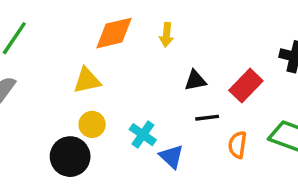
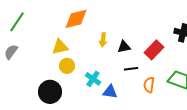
yellow arrow: (166, 35) -> (103, 40), moved
yellow circle: (92, 124) -> (67, 66), moved
blue triangle: (172, 157) -> (110, 92), turned -35

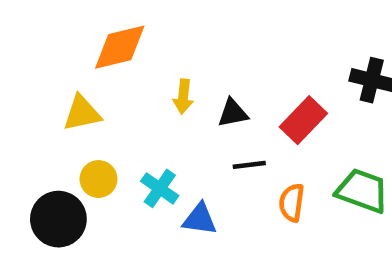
yellow circle: (67, 66) -> (98, 179), moved

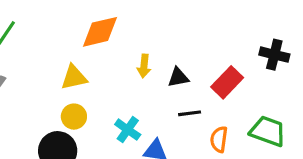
yellow circle: (98, 179) -> (74, 117), moved

